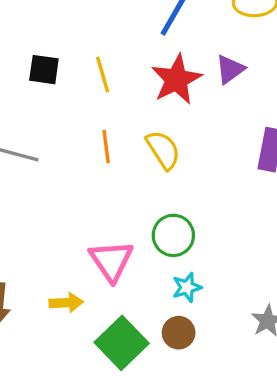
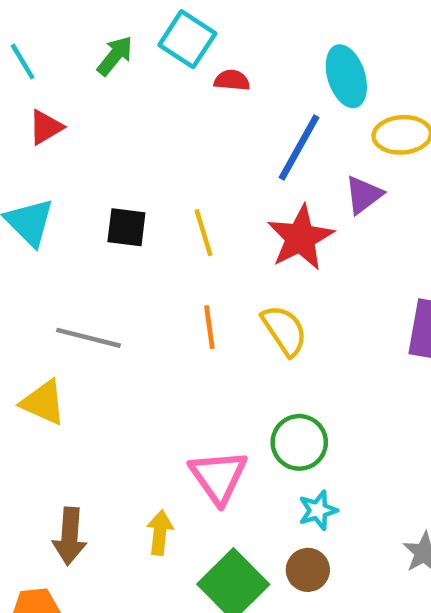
purple triangle: (230, 69) -> (364, 195), moved
yellow arrow: (66, 303) -> (160, 533), turned -80

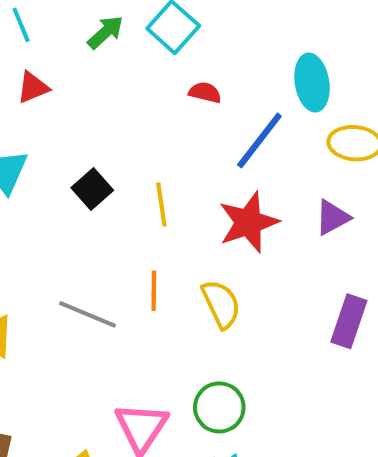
red semicircle: (232, 80) -> (205, 92), moved
purple triangle: (364, 195) -> (332, 217), moved
black square: (126, 227) -> (92, 189), turned 33
gray line: (89, 338) -> (88, 314), moved

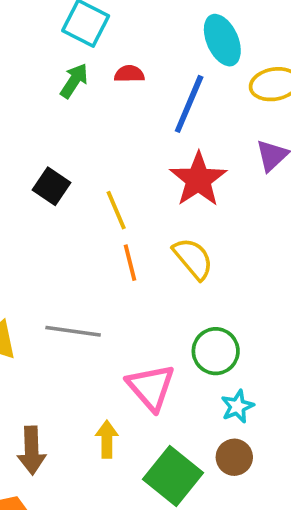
green arrow: (105, 32) -> (74, 81), moved
yellow line: (161, 204) -> (116, 210), moved
gray line: (88, 314) -> (73, 331), moved

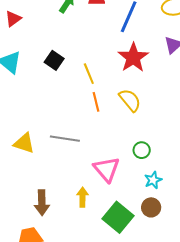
green circle: (216, 351) -> (142, 150), size x0.7

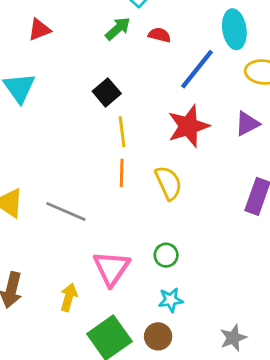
black square: (54, 60) -> (107, 92), moved

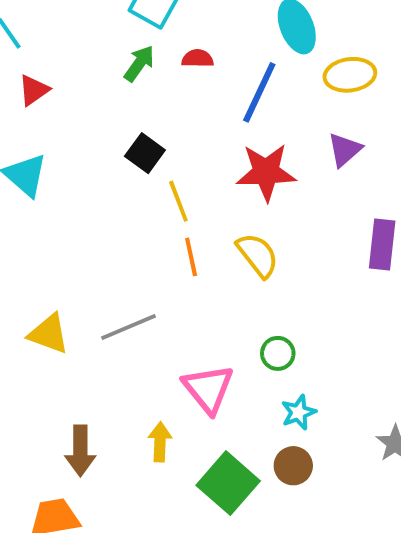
red star: (188, 126) -> (266, 172), turned 30
gray line: (66, 212) -> (129, 327), turned -33

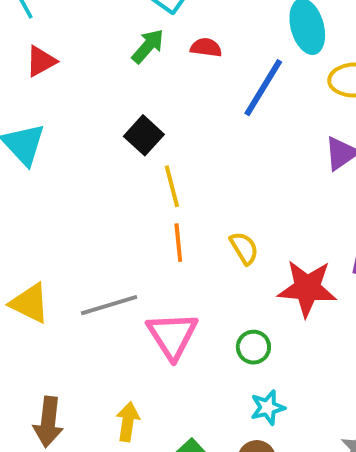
red star: (266, 172) -> (307, 288), moved
yellow semicircle: (258, 255) -> (244, 248), size x0.7
pink triangle: (208, 389) -> (172, 336), moved

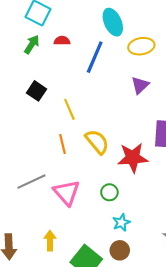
yellow line: (172, 186) -> (69, 109), moved
yellow semicircle: (244, 248) -> (97, 142), size x1.5

